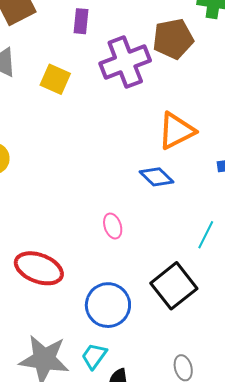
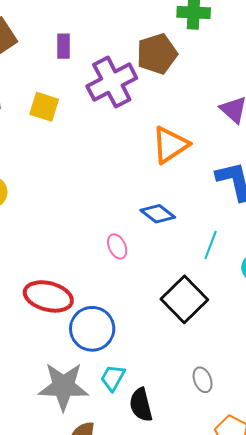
blue diamond: (157, 177) -> (158, 214), moved
blue circle: (108, 305) -> (92, 329), moved

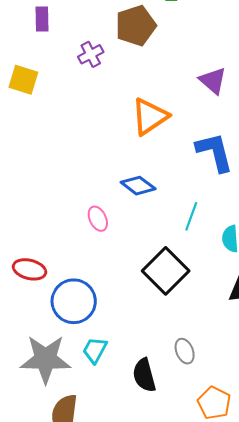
purple cross: (112, 82) -> (91, 54), size x0.5
red ellipse: (48, 296) -> (29, 269), size x0.7
black semicircle: (141, 405) -> (144, 375), moved

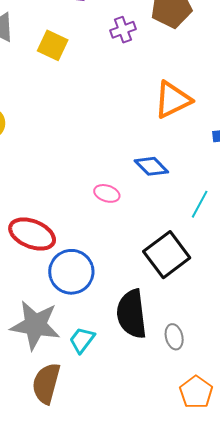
pink ellipse: (98, 219) -> (107, 193), turned -55
red ellipse: (29, 269) -> (32, 234), size x1.4
cyan trapezoid: (95, 350) -> (82, 340), moved
black semicircle: (144, 375) -> (132, 314), moved, size x1.4

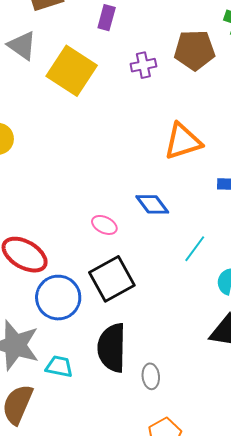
yellow square: (53, 45) -> (72, 71), size x1.6
black square: (167, 255) -> (112, 279), moved
cyan trapezoid: (82, 340) -> (59, 367), turned 56

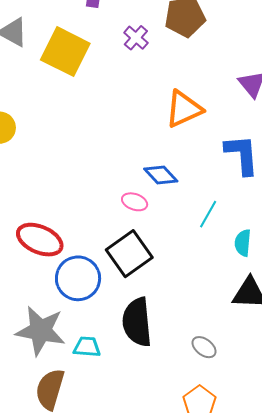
purple cross: (143, 65) -> (136, 38), turned -30
pink ellipse: (104, 225) -> (135, 202), moved
gray ellipse: (151, 376) -> (204, 347), moved, turned -40

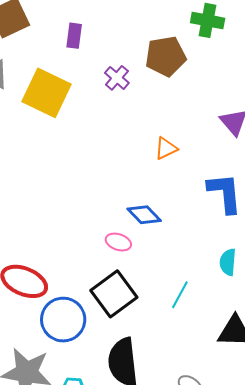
orange triangle: (184, 109) -> (166, 148), size x0.6
cyan line: (208, 214) -> (180, 295), moved
cyan semicircle: (243, 243) -> (228, 262), moved

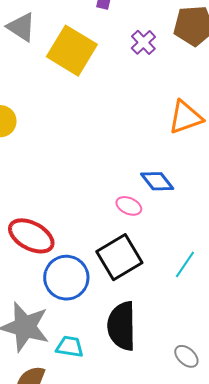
orange triangle: (166, 148) -> (185, 117), size x1.5

